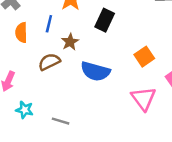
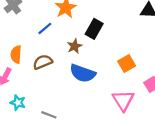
blue line: (49, 24) -> (45, 28), turned 32
orange semicircle: (21, 33) -> (16, 54), moved
brown star: (70, 42) -> (74, 46), moved

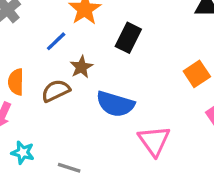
brown star: (74, 46) -> (81, 67), moved
orange square: (127, 63) -> (197, 74), moved
pink triangle: (123, 100) -> (154, 141), moved

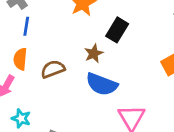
blue line: (56, 41) -> (26, 26), moved, turned -42
brown star: (81, 67) -> (94, 53), moved

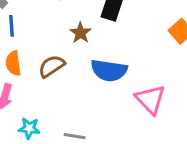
brown star: (94, 53) -> (80, 33), moved

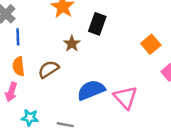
blue semicircle: (109, 70) -> (91, 90), moved, turned 148

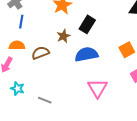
orange semicircle: (18, 66) -> (17, 45), turned 84
blue semicircle: (91, 90) -> (86, 54), moved

